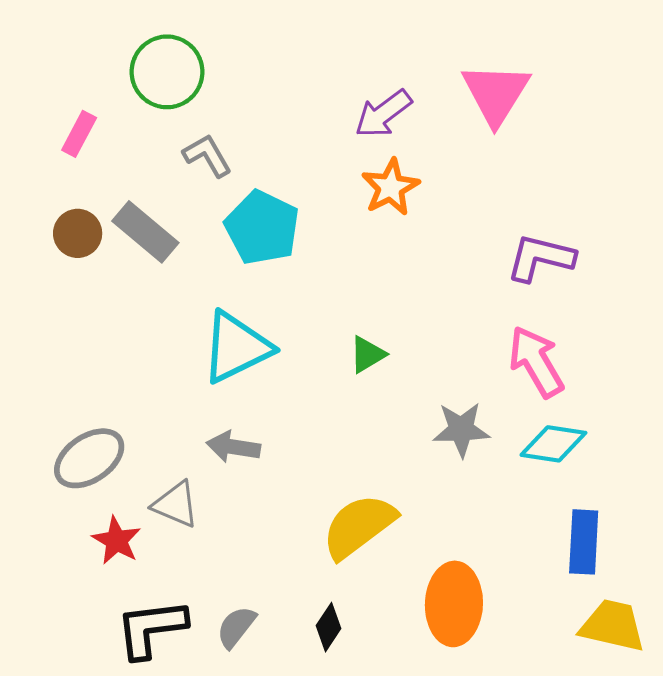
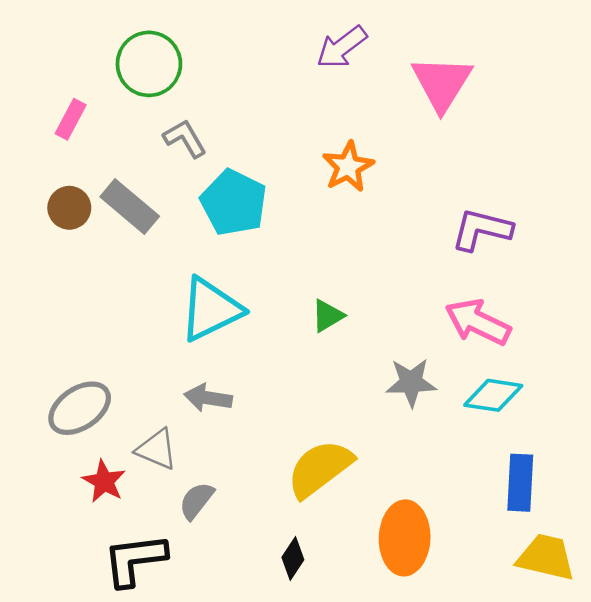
purple arrow: (383, 114) -> (342, 47), moved
pink arrow: (536, 362) -> (478, 322), turned -34
gray semicircle: (236, 627) -> (196, 501), moved

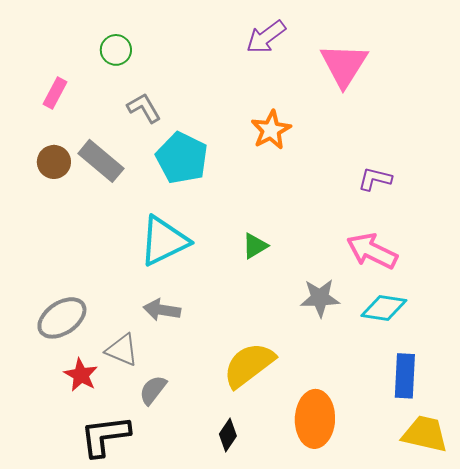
green circle: (149, 64) -> (116, 50), size x0.6
purple L-shape: (482, 230) -> (375, 179), size x0.7

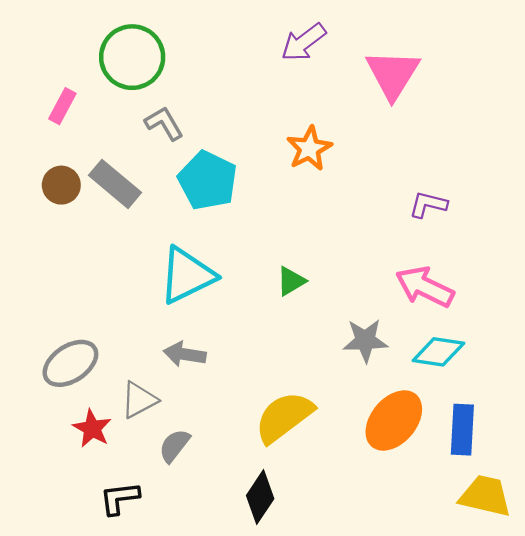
green circle: (116, 50) -> (132, 57), size x1.8
gray triangle: (122, 350) -> (139, 400), turned -51
orange ellipse: (315, 419) -> (394, 420), moved, turned 38
black diamond: (228, 435) -> (260, 497), size x1.4
black L-shape: (105, 436) -> (120, 498), size x0.7

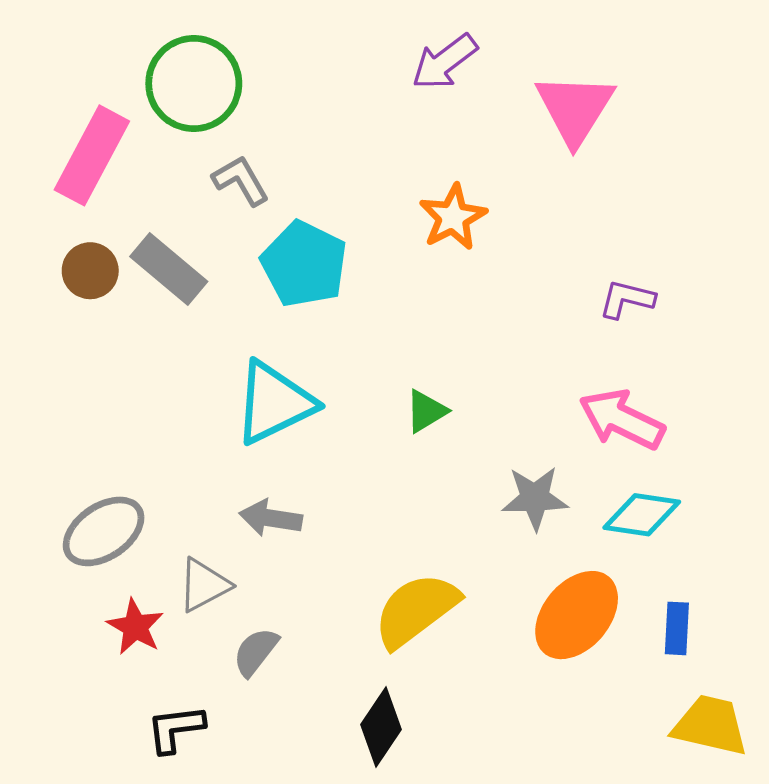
pink rectangle: (62, 106) -> (92, 155), size x1.8
blue rectangle: (462, 430) -> (677, 628), size x0.7

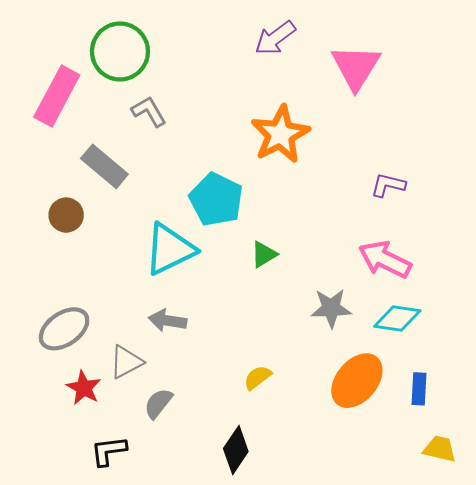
orange star: (453, 217) -> (280, 134), size x1.4
cyan pentagon: (304, 264) -> (216, 199), moved
brown circle: (90, 271) -> (66, 215), moved
yellow semicircle: (416, 610) -> (258, 377), size x0.5
yellow trapezoid: (710, 725) -> (440, 449), size x0.7

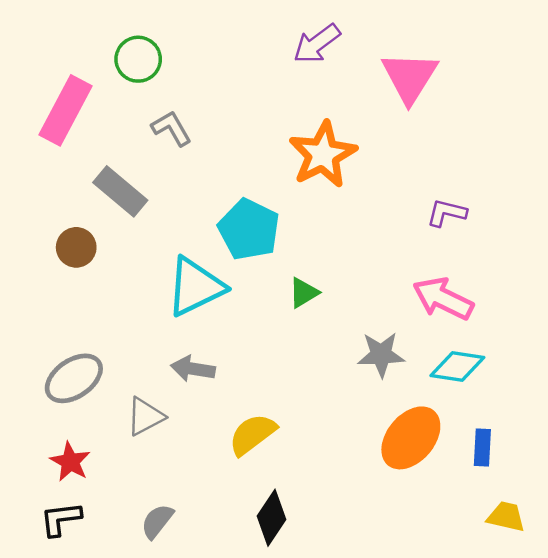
green circle: (120, 51) -> (138, 59), size x0.7
yellow semicircle: (258, 377) -> (252, 434), moved, size x1.5
red star: (84, 388) -> (70, 462), moved
gray semicircle: (158, 403) -> (157, 521), moved
black L-shape: (109, 451) -> (61, 519), moved

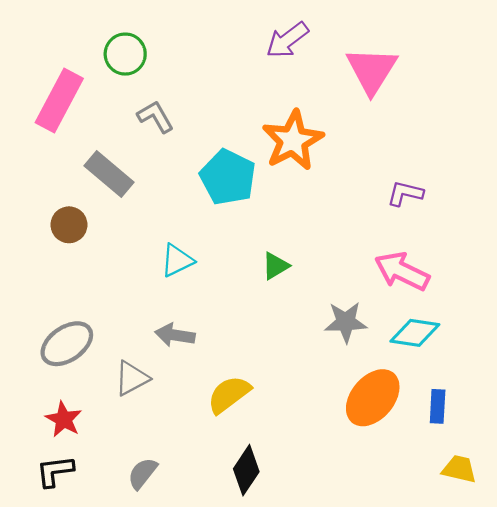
cyan pentagon: (249, 230) -> (228, 177), moved
cyan triangle: (195, 287) -> (177, 260), size x0.6

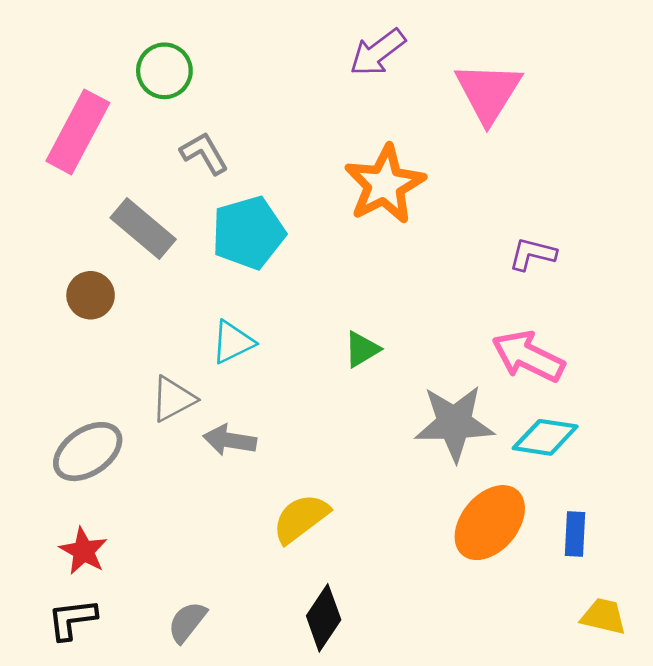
cyan pentagon: (228, 177) -> (248, 233), moved, turned 30
gray star: (346, 322) -> (454, 423), size x1.4
gray triangle: (132, 378) -> (173, 399), moved

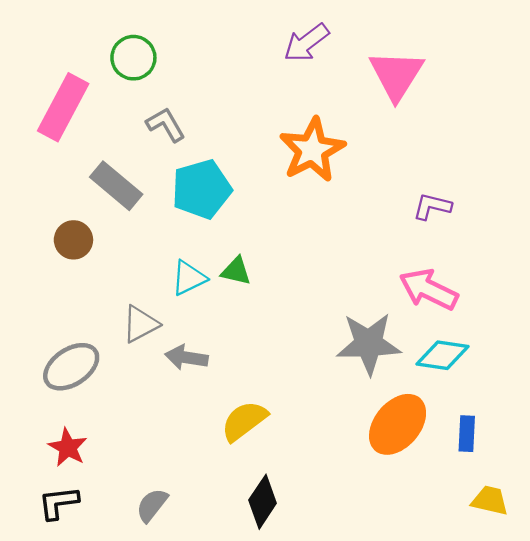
green triangle: (362, 349) -> (236, 271), moved, turned 44

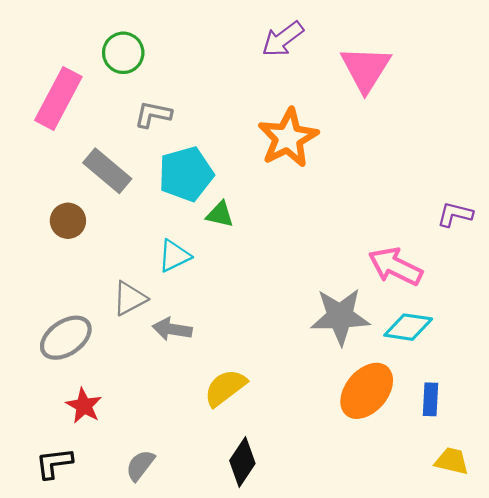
gray L-shape: (166, 125) -> (153, 114), turned -48
purple L-shape: (432, 206) -> (455, 214), moved
green triangle: (236, 271) -> (220, 214), moved
red star: (68, 447) -> (84, 406), moved

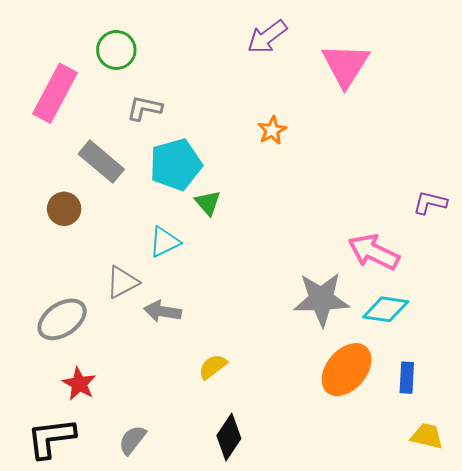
orange star: (288, 138) -> (272, 130), size x0.5
green triangle: (220, 214) -> (208, 203), turned 36
yellow semicircle: (225, 388) -> (213, 367), size x0.7
black L-shape: (54, 463) -> (51, 438), size x1.4

